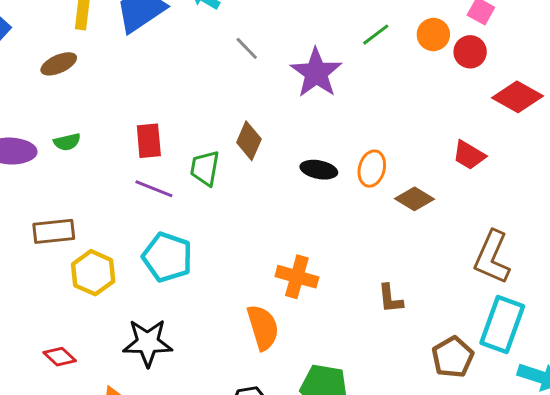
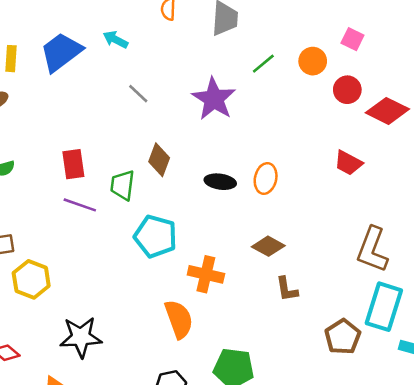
gray line: (247, 48) -> (138, 94), moved
red circle: (470, 52) -> (347, 90), moved
brown diamond: (415, 199) -> (268, 246), moved
cyan pentagon: (167, 257) -> (155, 236), moved

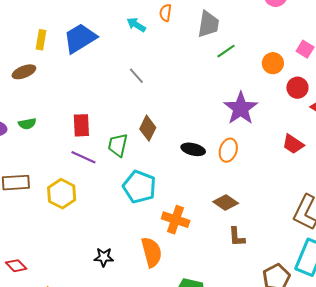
cyan arrow: (115, 40) -> (136, 25), moved
green line: (263, 64) -> (226, 51), moved
purple star: (214, 99) -> (241, 108), moved
yellow hexagon: (31, 279) -> (62, 194), moved
black star: (81, 337) -> (104, 257), moved, size x0.6

